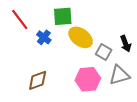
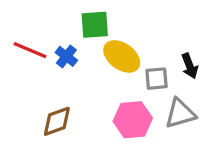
red line: (20, 20) -> (30, 50), moved, turned -30
gray square: (104, 52) -> (156, 79), turned -35

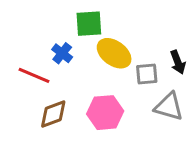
red line: (30, 50) -> (34, 75), moved
gray triangle: (180, 113) -> (169, 107), turned 32
pink hexagon: (133, 120) -> (105, 113), moved

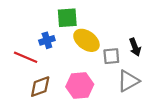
blue cross: (62, 53) -> (47, 40), turned 35
gray triangle: (169, 107) -> (128, 81), turned -45

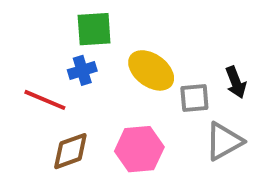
green square: (67, 18) -> (94, 29), moved

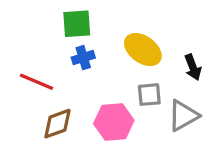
blue cross: (82, 70) -> (83, 58), moved
yellow ellipse: (151, 70) -> (143, 49), moved
gray square: (194, 98) -> (149, 95), moved

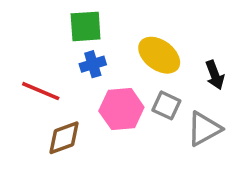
gray square: (149, 95) -> (166, 105), turned 30
pink hexagon: (114, 122) -> (121, 109), moved

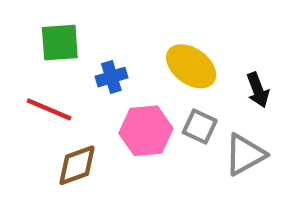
green square: (86, 26) -> (60, 43), moved

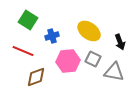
green square: (60, 43) -> (28, 20), turned 36
gray triangle: (245, 154) -> (114, 72), turned 40

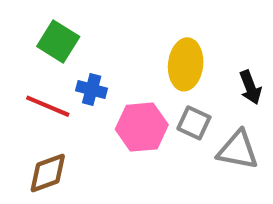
yellow ellipse: (89, 31) -> (186, 64), turned 60
blue cross: (52, 36) -> (92, 89), moved, turned 32
brown diamond: (36, 77) -> (48, 173), moved

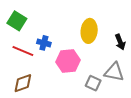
green square: (58, 41) -> (17, 21), moved
gray square: (194, 123) -> (93, 83), moved

